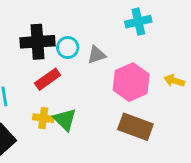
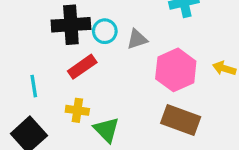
green triangle: (65, 120) -> (106, 130), moved

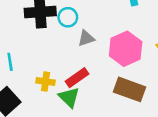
gray triangle: (137, 39) -> (86, 38), moved
red rectangle: (82, 67) -> (77, 78), moved

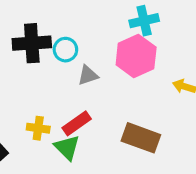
pink hexagon: (126, 49) -> (136, 56), moved

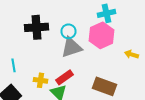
cyan circle: (65, 50) -> (68, 31), moved
gray triangle: (88, 75) -> (72, 47), size x1.6

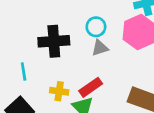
black cross: (36, 27) -> (54, 41), moved
gray triangle: (72, 47) -> (100, 48), size x0.6

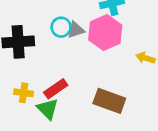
gray triangle: (100, 48) -> (76, 30), moved

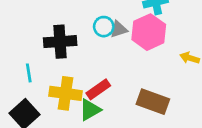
yellow cross: (24, 93) -> (66, 93), size x1.6
green triangle: (48, 109) -> (90, 110), turned 45

